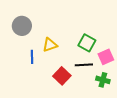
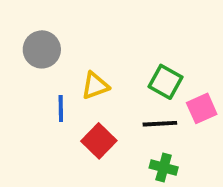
red square: (62, 76) -> (99, 141), moved
green cross: (103, 80) -> (164, 167), moved

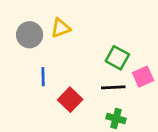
yellow triangle: (95, 86) -> (61, 28), moved

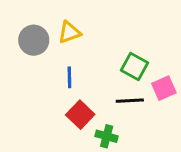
blue line: (43, 77) -> (69, 77), moved
green cross: (116, 119) -> (107, 136), moved

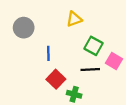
yellow triangle: (69, 32) -> (74, 19), moved
pink square: (164, 88) -> (114, 61), turned -35

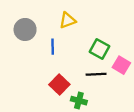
yellow triangle: (74, 19) -> (67, 20), moved
blue line: (48, 53) -> (53, 47), moved

